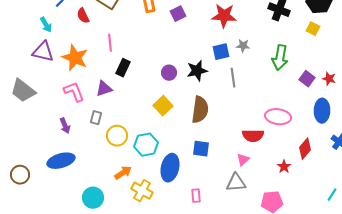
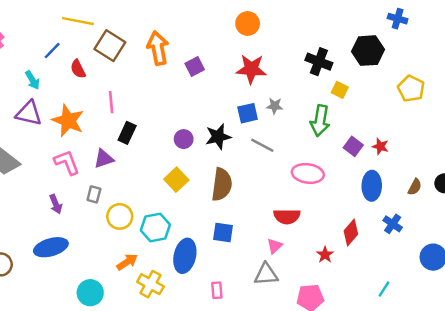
yellow square: (313, 29) -> (340, 90), moved
gray line: (233, 78) -> (262, 145), turned -54
pink ellipse: (278, 117) -> (308, 173), moved

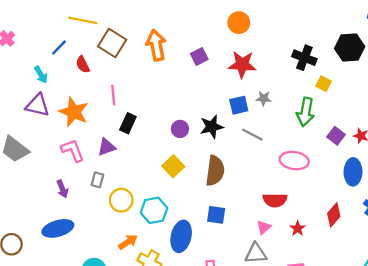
purple square: (195, 67) -> (199, 57), moved
red star: (325, 255) -> (298, 228), moved

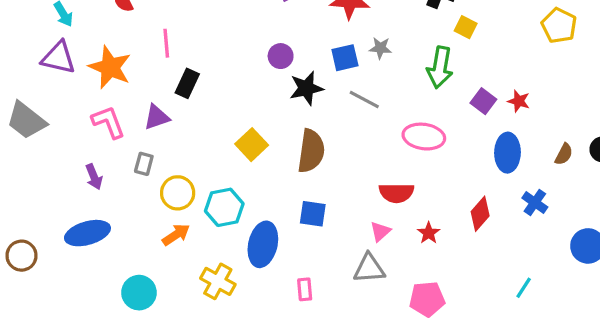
purple circle: (180, 129) -> (281, 56), moved
orange arrow: (128, 242) -> (176, 235), moved

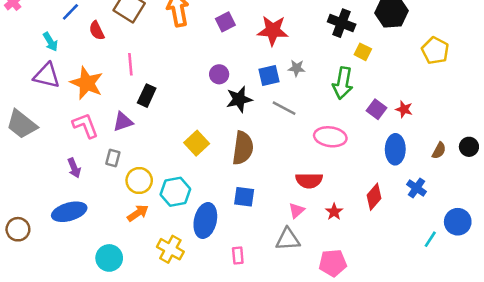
cyan line: (524, 288) -> (430, 239), moved

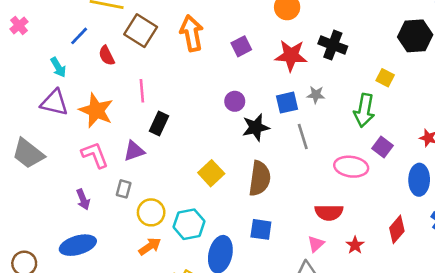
black cross: (342, 23) -> (333, 45), moved
gray line: (284, 108) -> (303, 137), turned 45
purple square: (377, 109) -> (383, 147), moved

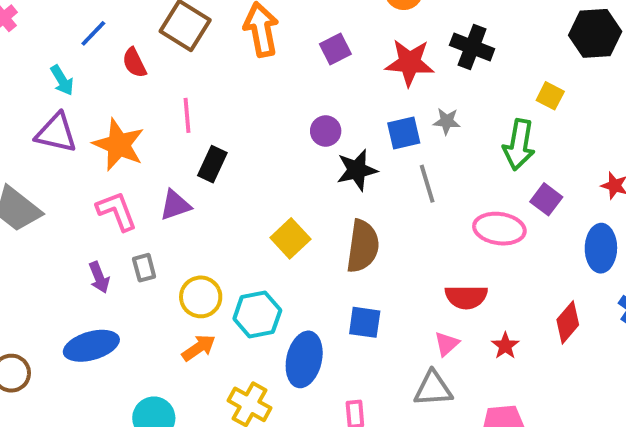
gray rectangle: (124, 189) -> (144, 268), moved, turned -30

